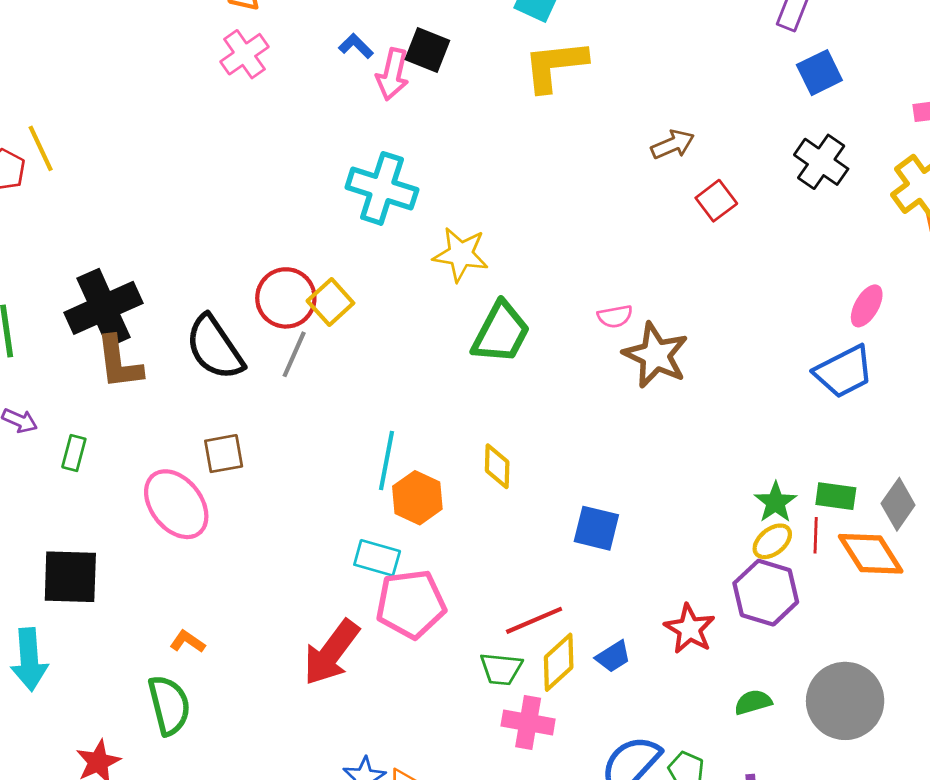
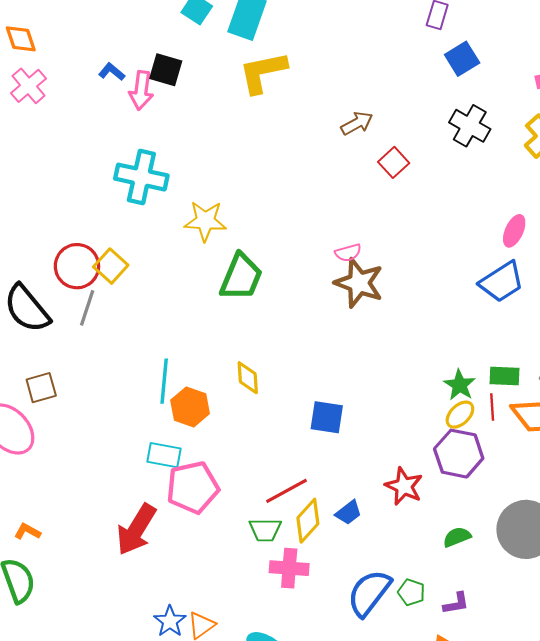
pink semicircle: (615, 316) -> (348, 253), moved

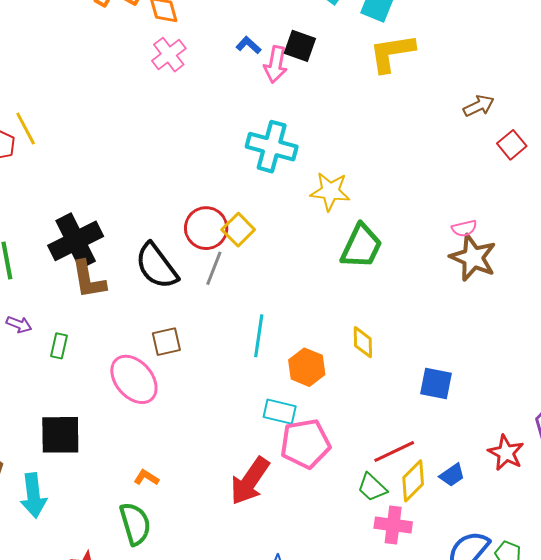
cyan line: (164, 381) -> (259, 336), moved
green trapezoid: (265, 530) -> (372, 487), turned 40

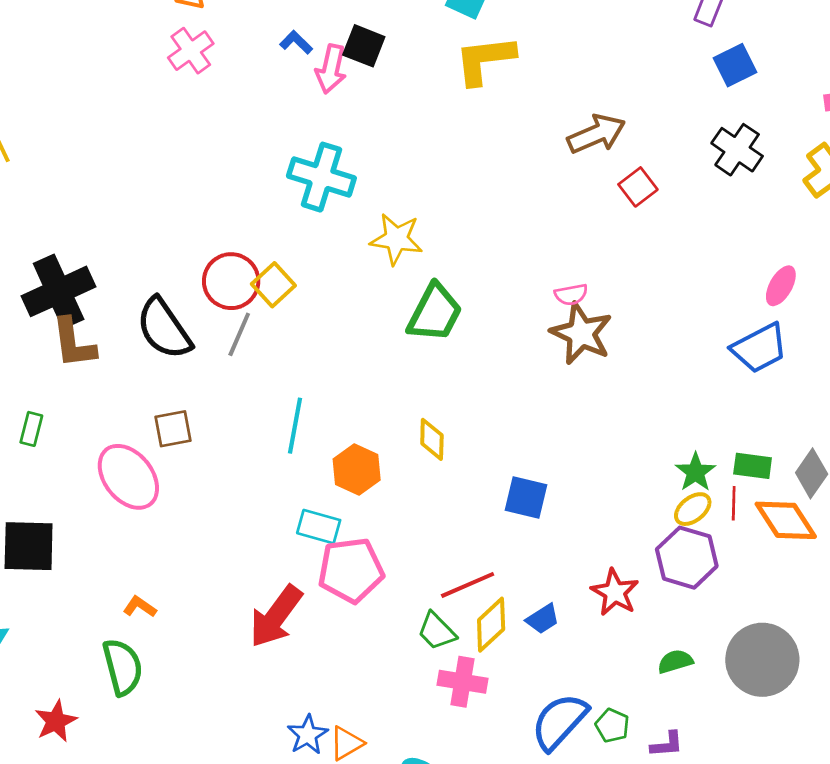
brown arrow: (479, 106) -> (596, 134), size x1.4

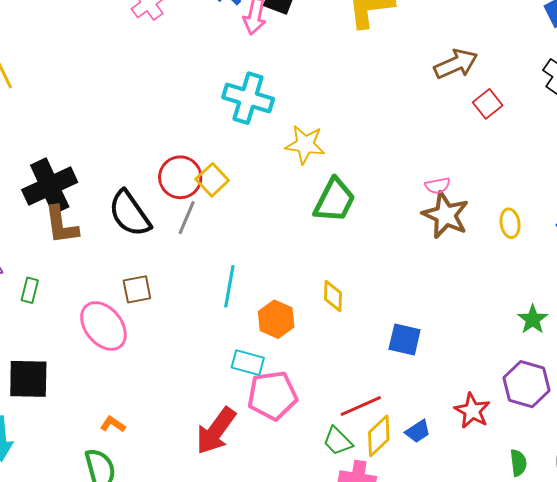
yellow ellipse: (693, 509) -> (510, 223), moved, turned -60
green semicircle: (675, 661) -> (518, 463), turned 100

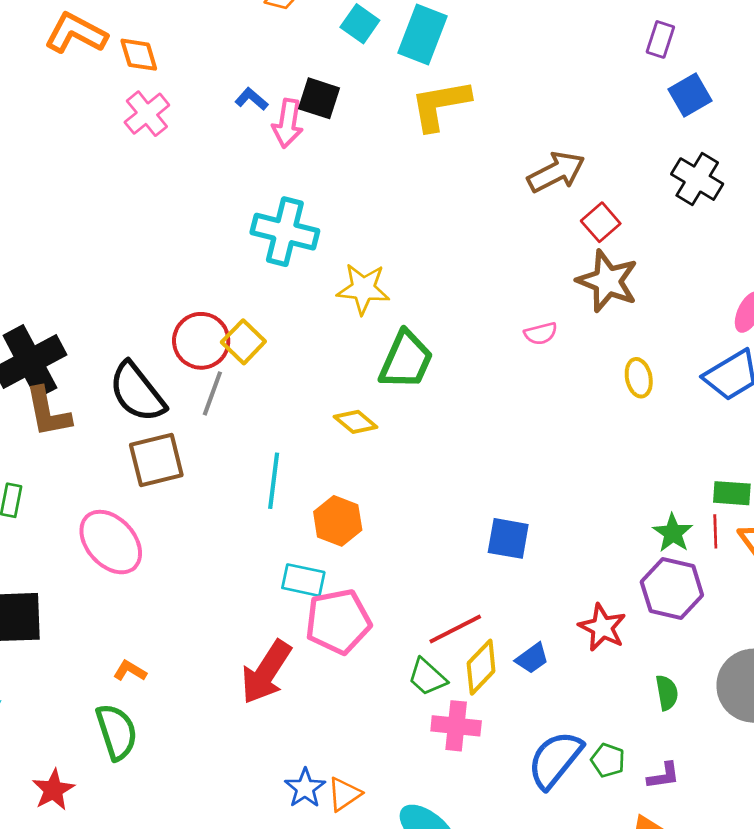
brown star: (446, 215) -> (607, 281), moved
brown square: (137, 289) -> (156, 460), moved, size x1.4
yellow diamond: (333, 296) -> (356, 422), moved, turned -48
green star: (533, 319) -> (673, 533), moved

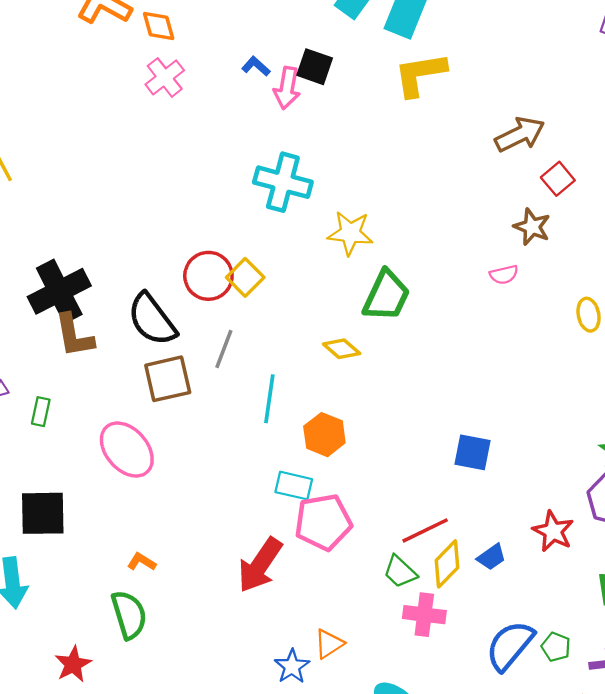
brown star: (607, 281) -> (532, 227), moved, size x0.7
gray line: (212, 393) -> (224, 349), moved
orange triangle: (344, 794) -> (329, 644), moved

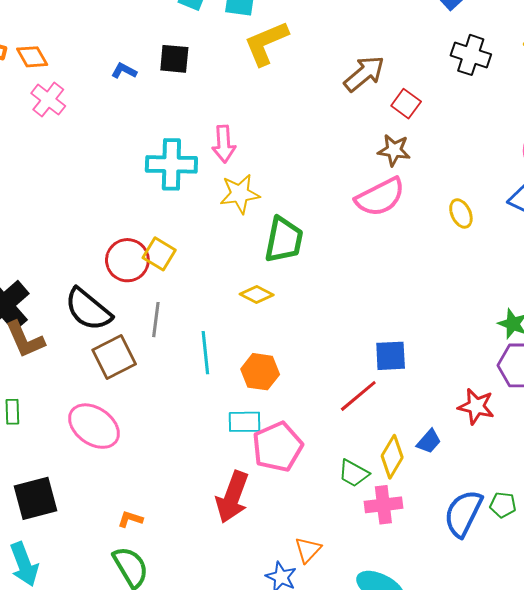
pink arrow: (287, 88) -> (224, 144), moved
pink semicircle: (504, 275) -> (380, 197), size x2.0
red line: (425, 530) -> (358, 396), moved

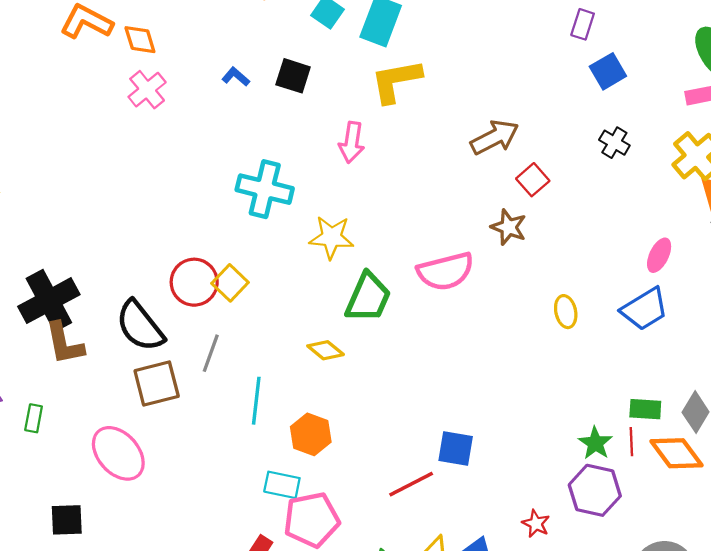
black cross: (471, 55) -> (614, 143), size x0.7
pink arrow: (224, 144) -> (352, 142), moved
pink semicircle: (380, 197) -> (445, 271), moved
red star: (476, 406) -> (536, 524), size x0.7
black square: (36, 498) -> (67, 520), moved, size x0.7

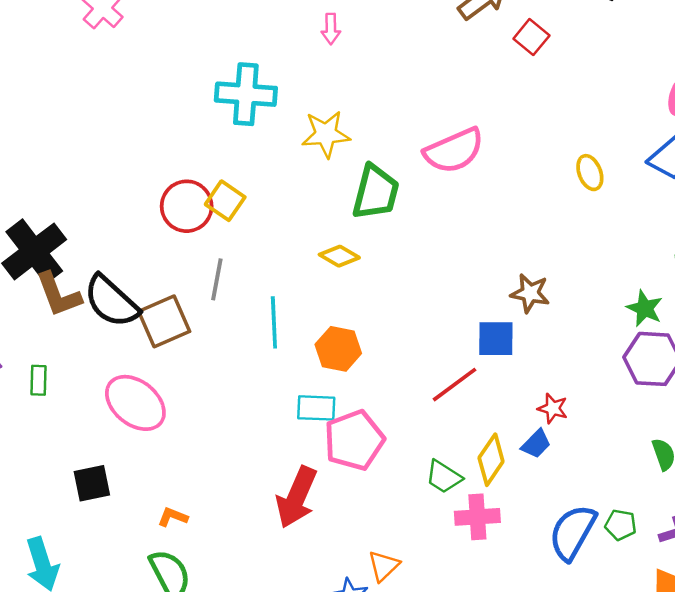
pink arrow: (352, 142) -> (331, 29), size x0.7
brown star: (509, 227) -> (530, 293), moved
black semicircle: (140, 326) -> (111, 301), moved
red star: (536, 524) -> (553, 408), moved

